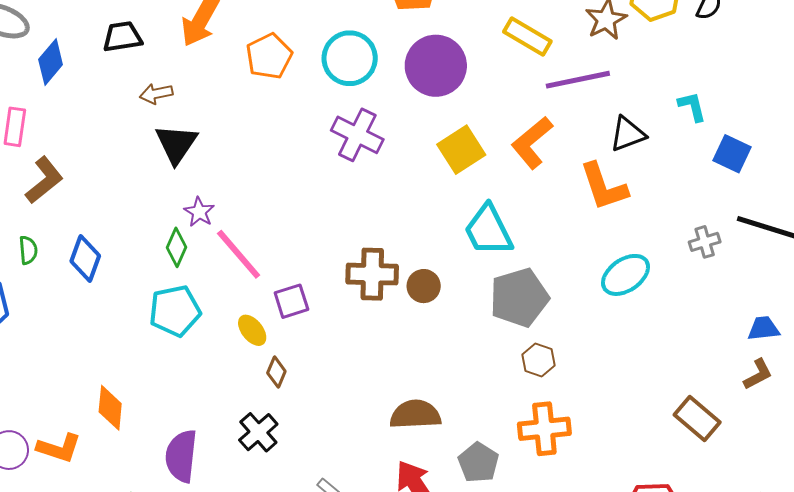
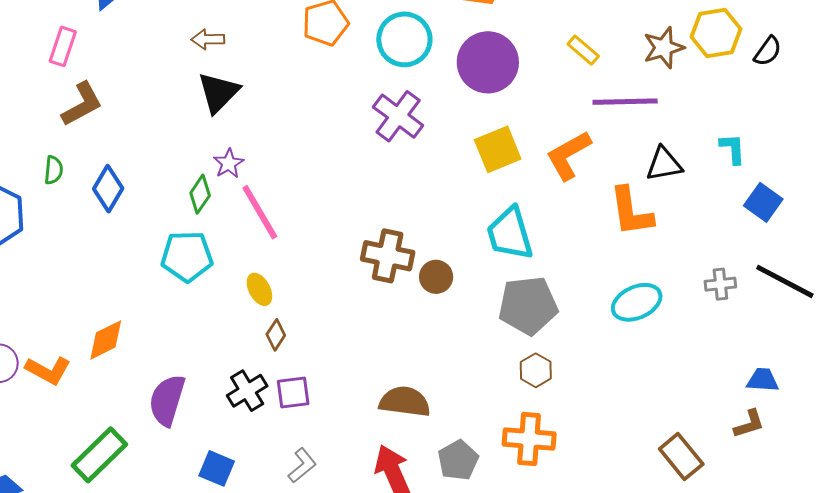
yellow rectangle: (527, 36) -> (583, 50), size x0.7
purple square: (291, 301) -> (293, 392), moved
orange diamond: (110, 408) -> (106, 340), turned 48

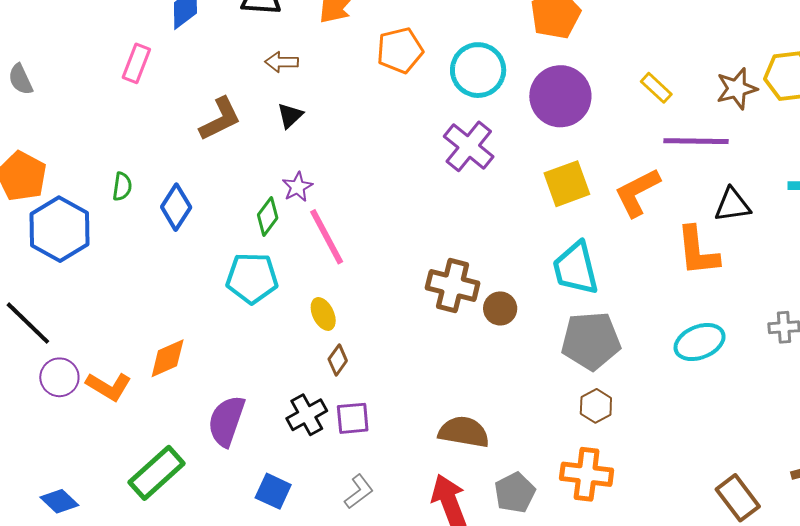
black triangle: (218, 92) -> (290, 115), size x0.6
brown L-shape: (82, 104) -> (220, 119), moved

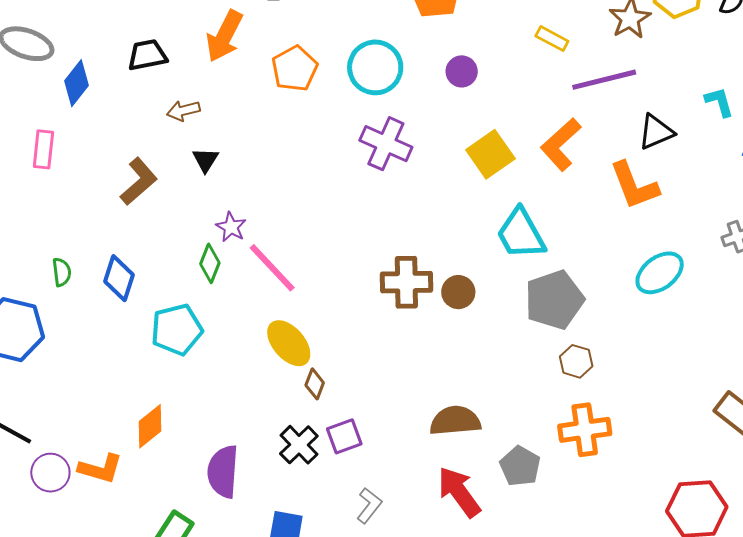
purple circle: (560, 96) -> (462, 71), size x0.5
cyan pentagon: (252, 278) -> (177, 330), moved
yellow ellipse: (323, 314) -> (289, 343), size x1.5

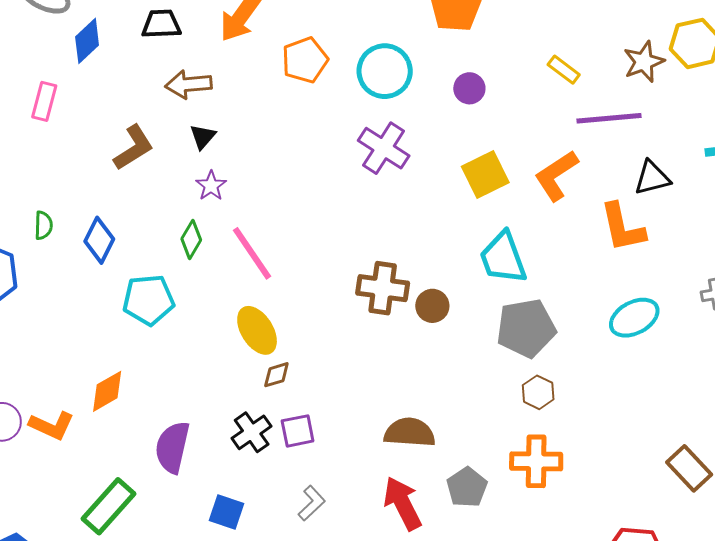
brown arrow: (183, 111) -> (188, 84), size x1.4
purple star: (231, 227) -> (211, 186), moved
brown diamond: (315, 384) -> (276, 375), turned 44

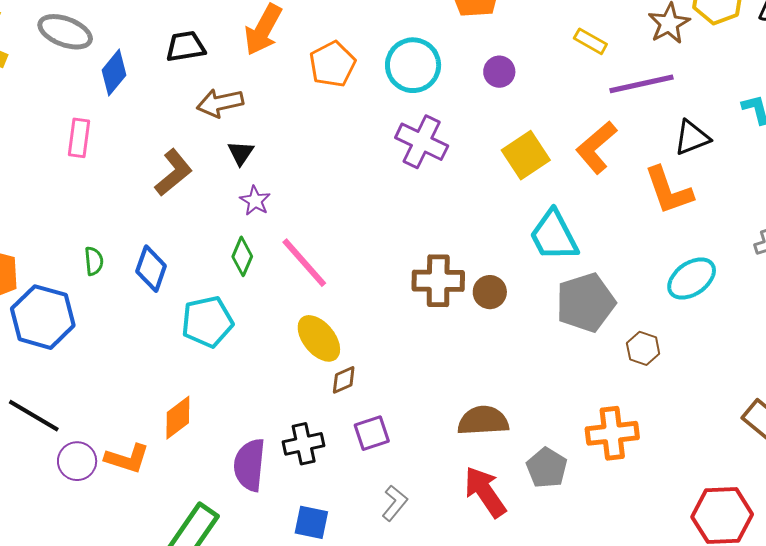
brown hexagon: (538, 392) -> (643, 348), moved
black cross: (252, 432) -> (304, 444), moved, turned 30

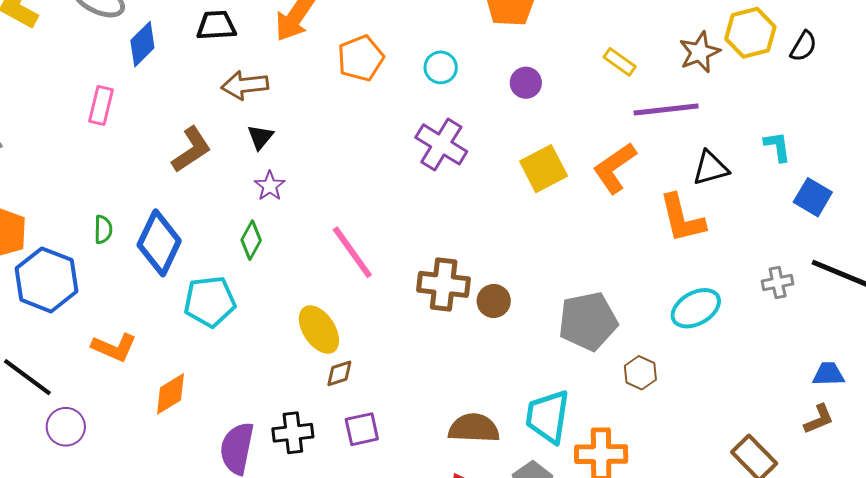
cyan circle: (413, 65) -> (441, 67), size x0.6
cyan trapezoid: (554, 236) -> (548, 417), moved, turned 30
pink line: (304, 263) -> (352, 252), moved
blue diamond: (151, 269) -> (159, 243), size x1.4
orange L-shape: (127, 459) -> (114, 347), moved

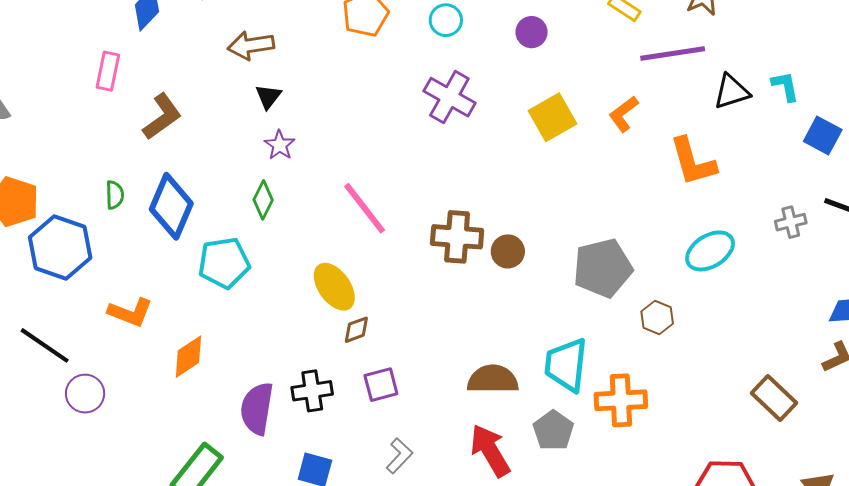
brown L-shape: (191, 150) -> (162, 117), moved
orange L-shape: (615, 168) -> (623, 114), size x0.7
black triangle: (711, 168) -> (732, 92), moved

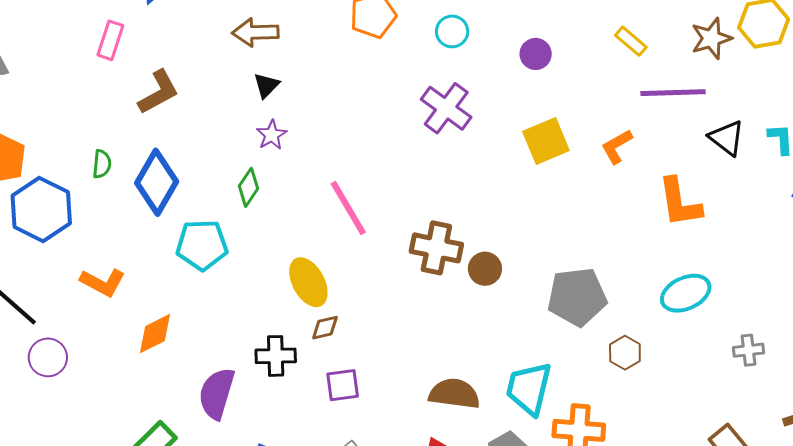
black triangle: (732, 92) -> (727, 138), turned 48
gray cross: (791, 222) -> (748, 350), moved
black cross: (312, 391) -> (276, 356), moved

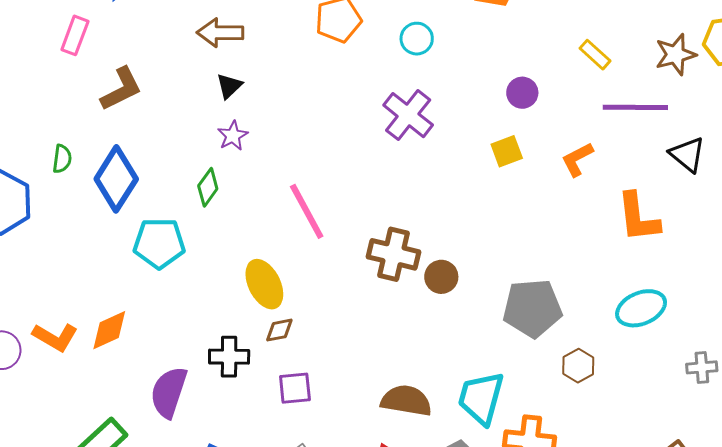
purple circle: (536, 54) -> (522, 93), moved
yellow square: (546, 141) -> (507, 151), size x0.7
orange L-shape: (103, 282) -> (55, 337), moved

